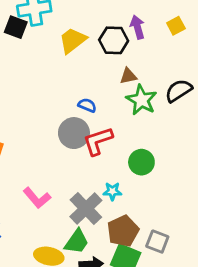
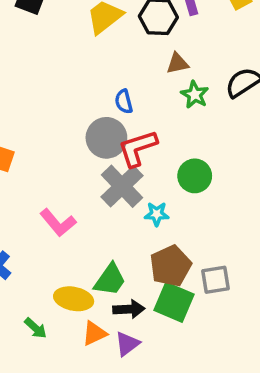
green star: (141, 100) -> (195, 95), size x0.7
blue semicircle: (87, 105) -> (124, 101), turned -126
gray cross: (86, 208) -> (122, 186), moved
gray square: (157, 242) -> (215, 280), turned -30

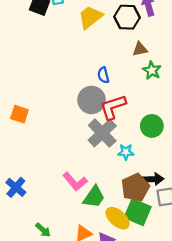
pink L-shape: (58, 223) -> (75, 181), moved
yellow ellipse: (74, 299) -> (118, 218), moved, turned 30
black arrow: (129, 309) -> (153, 179), moved

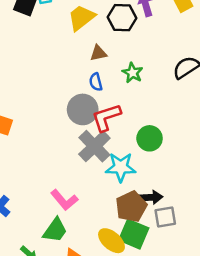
brown triangle: (140, 49) -> (98, 53), moved
green star: (152, 70) -> (132, 73), moved
cyan star: (126, 152) -> (121, 167), size x1.6
green trapezoid: (94, 197) -> (55, 230), moved

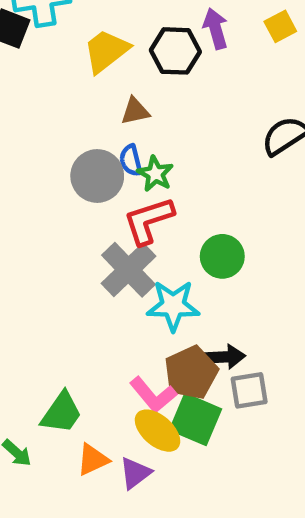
green star: (132, 73) -> (155, 174), moved
gray circle: (83, 109) -> (97, 176), moved
pink L-shape: (64, 200) -> (153, 395), moved

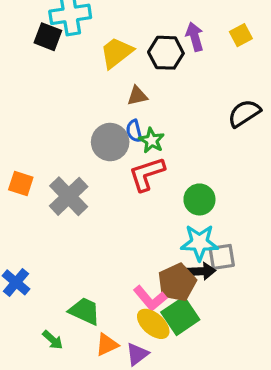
gray cross: (128, 270) -> (69, 196), moved
cyan star: (173, 306) -> (199, 243), moved
gray square: (249, 390) -> (222, 257), moved
green trapezoid: (61, 413) -> (85, 311), turned -100
green square: (195, 419) -> (180, 316), turned 33

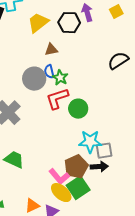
green circle: (199, 199) -> (78, 109), moved
black arrow: (201, 271) -> (99, 167), moved
green trapezoid: (85, 311) -> (14, 160), moved

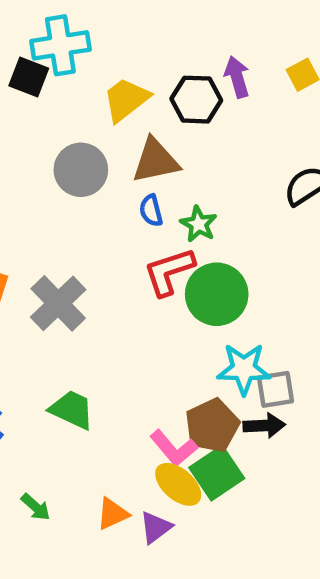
brown triangle: (51, 50) -> (156, 161), size x1.6
green star: (60, 78) -> (199, 224), moved
gray circle: (34, 79) -> (81, 170), moved
green circle: (78, 109) -> (217, 294), size x1.4

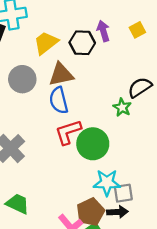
blue semicircle: (151, 211) -> (59, 100), size x1.6
green star: (199, 224) -> (122, 107), moved

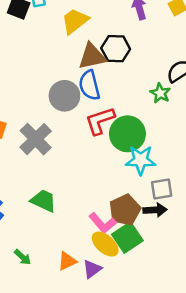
black hexagon: (82, 43) -> (116, 49), moved
gray circle: (22, 79) -> (64, 96), moved
cyan star: (107, 183) -> (141, 160), moved

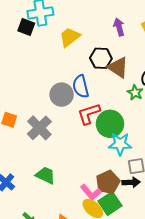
brown triangle: (92, 56) -> (118, 67), moved, turned 45

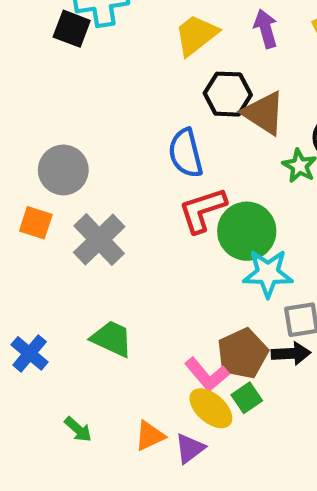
yellow trapezoid: (70, 37) -> (196, 35), moved
gray circle: (62, 95) -> (63, 170), moved
green square: (110, 203) -> (247, 398), size x0.6

